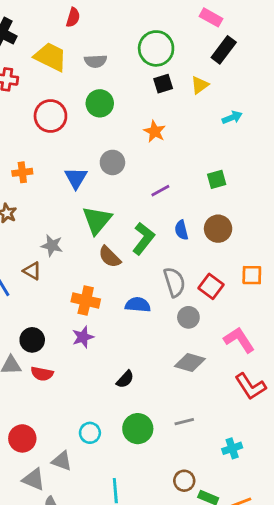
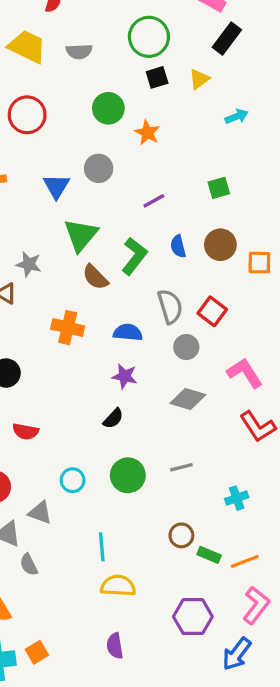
green circle: (100, 103) -> (108, 108), moved
orange square: (252, 275) -> (259, 263), moved
purple star: (83, 337) -> (125, 376), moved, turned 30
red semicircle: (42, 374) -> (26, 431), moved

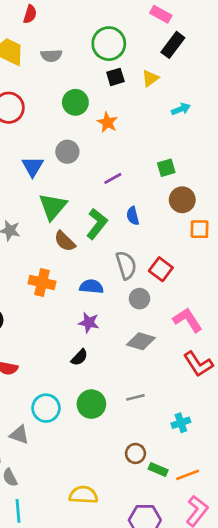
brown circle: (220, 245) -> (182, 200), moved
cyan circle: (73, 480) -> (46, 408), size x1.4
cyan line: (102, 547) -> (18, 511), moved

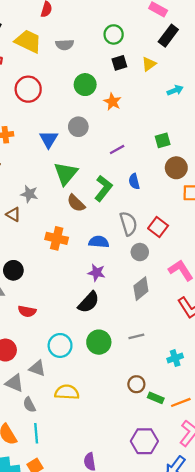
green circle: (109, 44) -> (114, 34), size x0.7
gray diamond: (141, 341) -> (141, 289), turned -55
black semicircle: (79, 357) -> (89, 302), size x1.5
yellow semicircle: (83, 495) -> (67, 392), moved

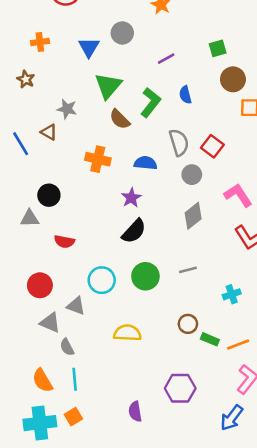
purple star: (97, 273) -> (131, 198), moved, turned 30
yellow semicircle: (67, 392) -> (127, 333), moved
purple hexagon: (144, 441) -> (180, 388), moved

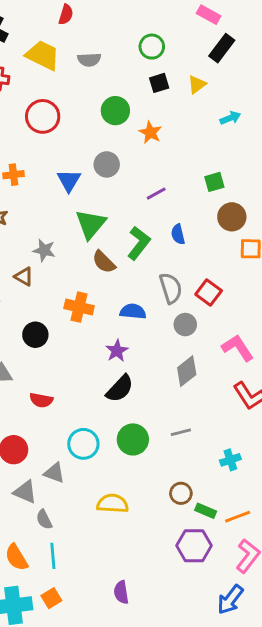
black circle: (49, 195) -> (35, 335), moved
purple hexagon: (180, 388) -> (194, 546), moved

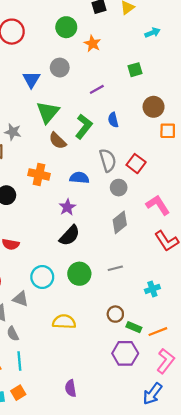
green square: (214, 182) -> (135, 70), moved

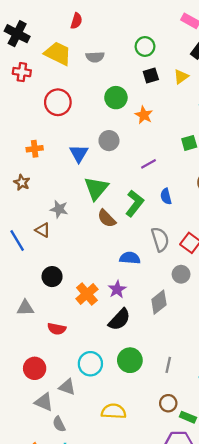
orange cross: (39, 174) -> (87, 294), moved, turned 36
gray circle: (119, 188) -> (181, 274), moved
gray diamond: (120, 222) -> (159, 302), moved
gray line: (115, 268) -> (168, 365), moved, turned -64

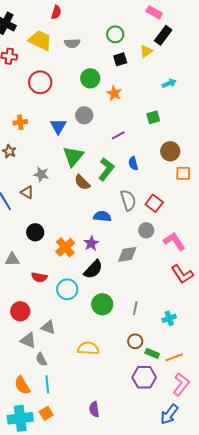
yellow triangle: (181, 77) -> (146, 51), moved
gray diamond: (159, 302) -> (127, 254), turned 30
cyan circle: (90, 364) -> (67, 289), moved

